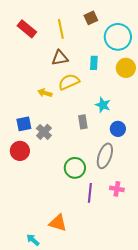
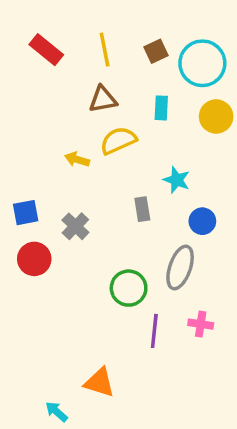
brown square: (91, 18) -> (156, 51), moved
blue square: (24, 124) -> (26, 213), moved

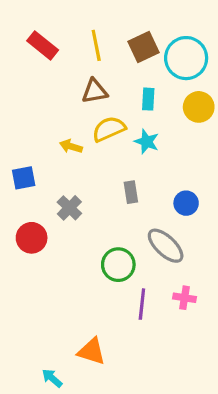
brown square: (156, 51) -> (144, 47), size x1.4
cyan star: (177, 180) -> (147, 142), moved
blue square: (26, 213) -> (24, 178), moved
gray ellipse: (180, 267) -> (166, 246), turned -66

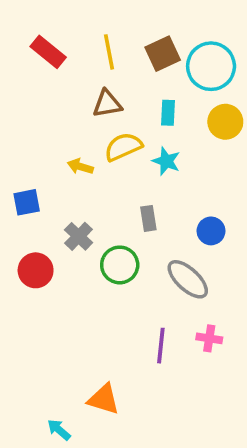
green circle: (118, 265) -> (120, 265), moved

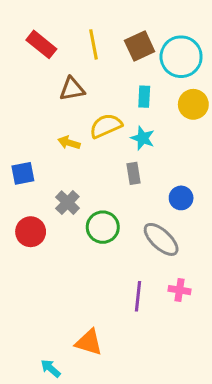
brown triangle: (107, 104) -> (72, 89), moved
gray rectangle: (148, 218) -> (133, 173), moved

